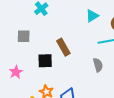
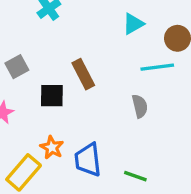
gray square: (24, 36) -> (17, 67), moved, turned -32

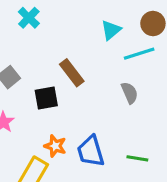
cyan triangle: (133, 24) -> (111, 30), moved

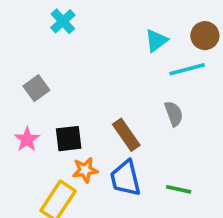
brown rectangle: (72, 73) -> (126, 135), moved
black square: (46, 98) -> (69, 139), moved
orange star: (55, 146) -> (85, 170), turned -30

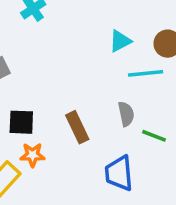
blue trapezoid: (125, 178) -> (119, 173), moved
green line: (179, 189) -> (154, 136), moved

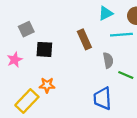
black square: (21, 122) -> (44, 49), moved
brown rectangle: (77, 127) -> (84, 39), moved

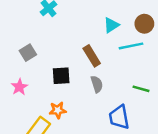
black square: (44, 49) -> (61, 76), moved
gray semicircle: (108, 60) -> (97, 84), moved

